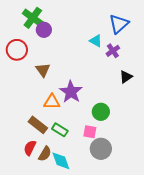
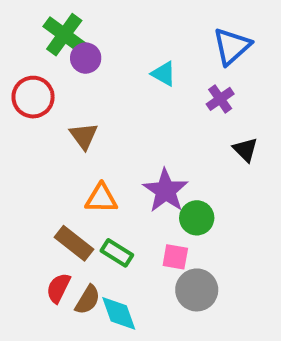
cyan triangle: (96, 41) -> (164, 74), moved
black triangle: (126, 77) -> (245, 150), turned -40
purple star: (71, 92) -> (166, 191), moved

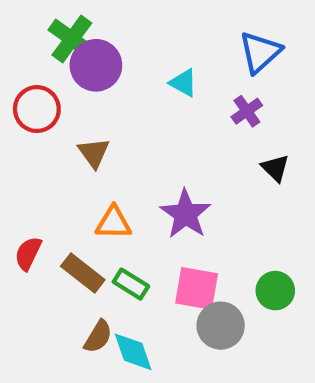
purple circle: (86, 58) -> (96, 65), size x1.5
green circle: (197, 218) -> (275, 291), moved
pink square: (175, 257) -> (197, 288), size x1.5
red semicircle: (58, 288) -> (28, 253), moved

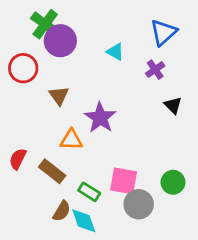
purple star: (186, 214) -> (100, 118), moved
green rectangle: (131, 284) -> (89, 192), moved

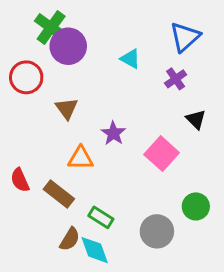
purple star: (100, 118) -> (113, 133), size x0.7
red semicircle: (18, 159) -> (20, 180), turned -50
pink square: (124, 181) -> (162, 154), moved, turned 32

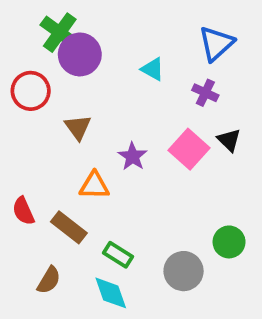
purple cross: (176, 79) -> (205, 93), turned -30
pink square: (162, 154) -> (189, 149), moved
brown semicircle: (70, 239) -> (49, 280), moved

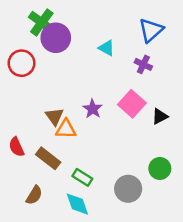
brown triangle: (78, 127) -> (55, 116), moved
black triangle: (229, 140) -> (160, 116), moved, turned 48

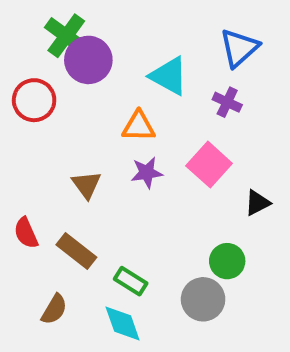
cyan triangle: (107, 48) -> (169, 76), size x1.5
purple star: (93, 109) -> (147, 173), turned 30
black triangle: (160, 116) -> (257, 203), moved
orange triangle: (66, 129) -> (139, 126), moved
green circle: (160, 168) -> (227, 261), moved

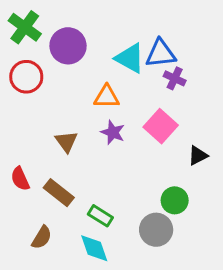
green cross: (66, 36) -> (25, 27), moved
blue triangle: (239, 48) -> (161, 54), moved, turned 36
purple star: (147, 173) -> (113, 132), turned 30

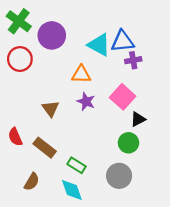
purple cross: (175, 78) -> (133, 60), turned -35
black triangle: (198, 156) -> (138, 119), moved
green circle: (175, 200) -> (128, 143), moved

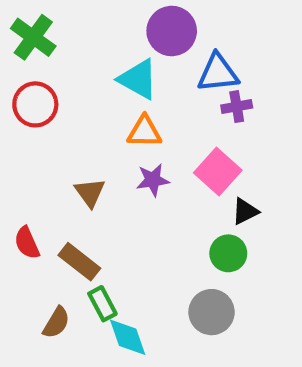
purple circle: (52, 35) -> (172, 31), moved
cyan triangle: (99, 45) -> (138, 79), moved
purple star: (86, 101) -> (153, 180), turned -30
green rectangle: (77, 165) -> (102, 304), moved, turned 30

